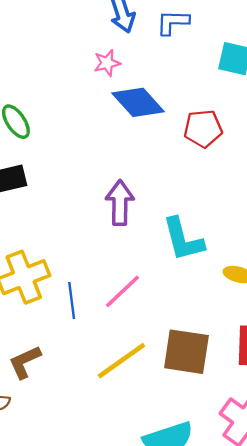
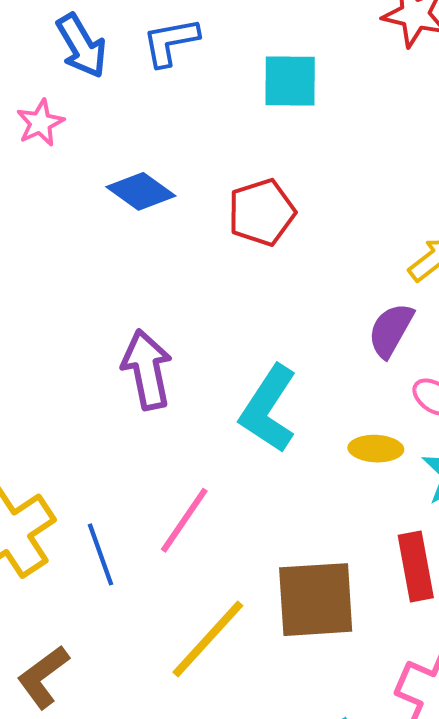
pink star: (107, 63) -> (40, 123), moved
blue diamond: (138, 102) -> (141, 191), size x0.7
cyan L-shape: (183, 239) -> (268, 409), turned 60

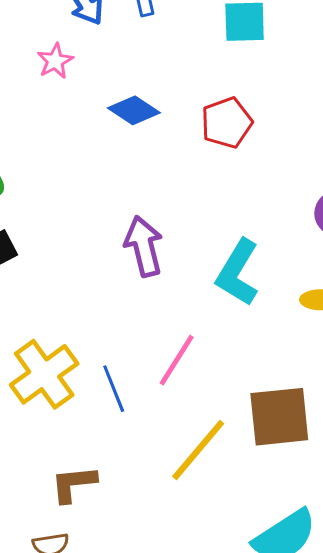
brown L-shape: (43, 677) -> (74, 484), turned 33

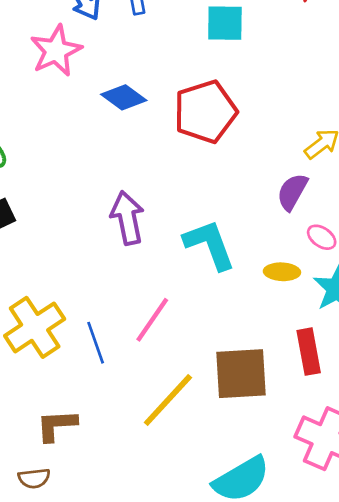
pink star: (55, 61) -> (56, 51), size x1.6
red pentagon: (227, 123) -> (205, 112), size x1.4
cyan L-shape: (238, 273) -> (209, 245), turned 126

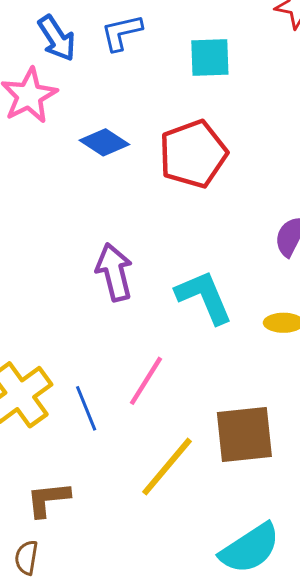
brown semicircle: (34, 478) -> (26, 558), turned 108

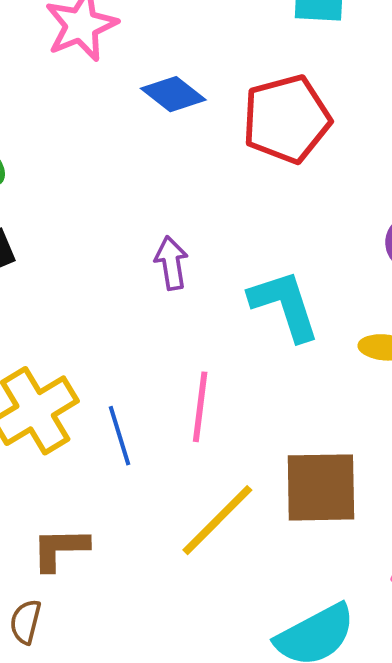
purple arrow: (114, 272) -> (171, 263), size x0.7
pink line: (146, 381) -> (200, 407), turned -30

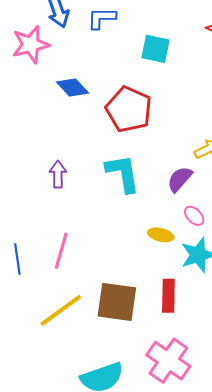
red pentagon: (286, 119) -> (129, 109), turned 30
cyan L-shape: (285, 305) -> (123, 173), moved

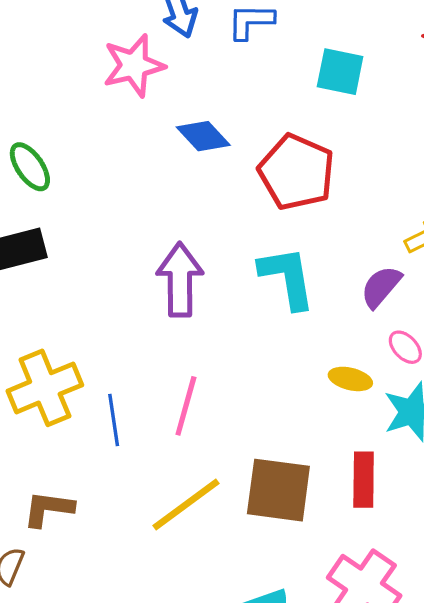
purple arrow: (58, 174) -> (180, 280), size x1.6

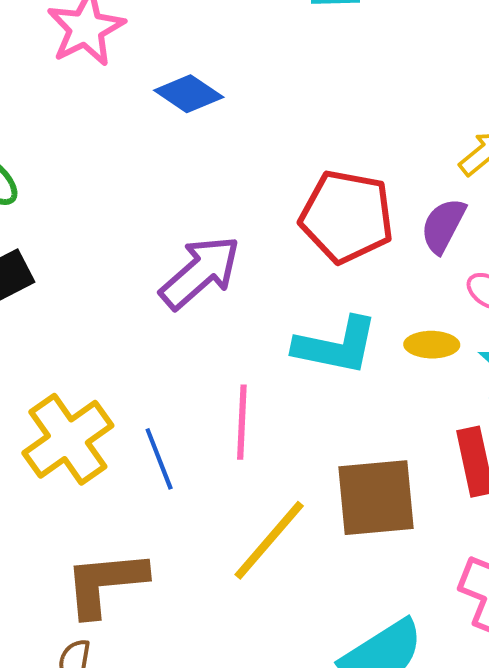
red pentagon: (296, 172) -> (347, 216), moved
cyan L-shape: (287, 278) -> (336, 346), moved, turned 124
purple arrow: (180, 280) -> (200, 272), turned 62
brown L-shape: (48, 509) -> (105, 583), size x1.4

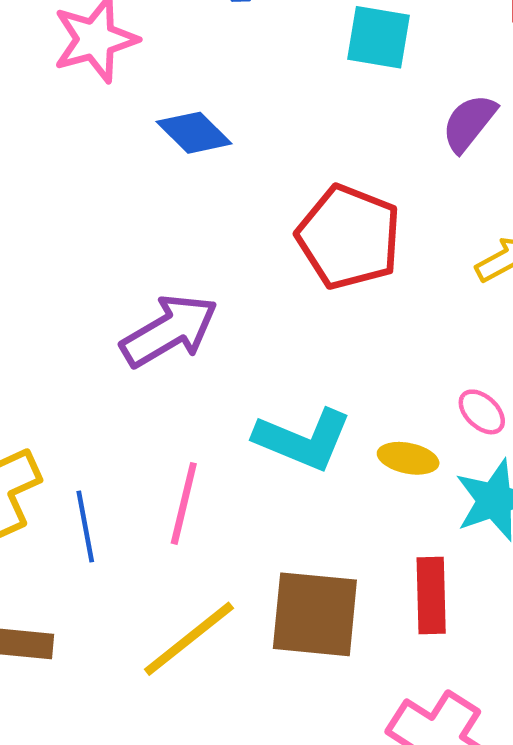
red pentagon: (347, 216) -> (349, 237), moved
purple semicircle: (443, 226) -> (469, 123), moved

